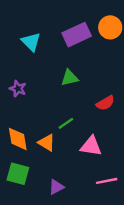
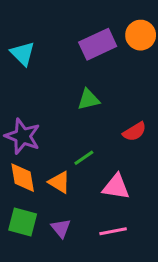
cyan triangle: (31, 42) -> (23, 53), moved
purple star: (18, 89) -> (23, 136), moved, size x1.6
pink line: (107, 181) -> (113, 231), moved
purple triangle: (56, 187) -> (61, 228), moved, turned -42

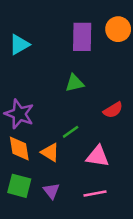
purple rectangle: (98, 44) -> (82, 37), turned -64
cyan triangle: (23, 53) -> (19, 45), turned 45

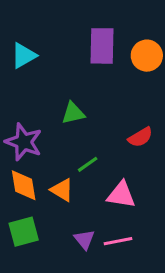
orange circle: (118, 29) -> (147, 56), moved
green triangle: (74, 83) -> (73, 113), moved
green square: (19, 186) -> (24, 232), turned -30
purple triangle: (51, 191) -> (84, 240), moved

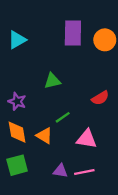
purple star: (24, 142) -> (17, 101), size x0.7
purple triangle: (84, 240) -> (60, 171), turned -42

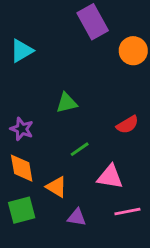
purple rectangle: (73, 33) -> (93, 22), moved, turned -30
orange triangle: (44, 136) -> (56, 187), moved
pink line: (84, 172) -> (127, 212), moved

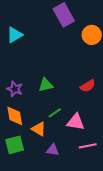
green triangle: (67, 103) -> (46, 85), moved
green line: (80, 149) -> (55, 113), moved

